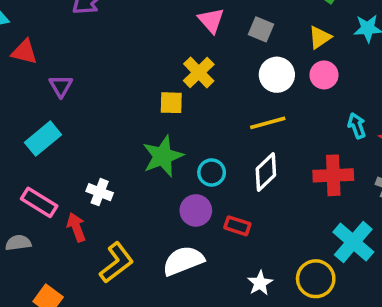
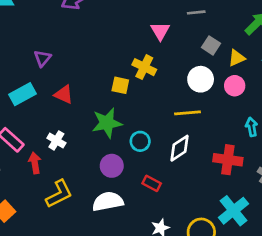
gray square: (261, 29) -> (211, 45), moved
red triangle: (24, 52) -> (64, 94), moved
yellow cross: (199, 72) -> (144, 67), turned -30
purple circle: (196, 210) -> (112, 166), moved

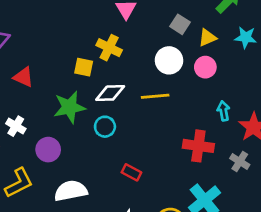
white diamond: (180, 148) -> (110, 93), moved, turned 32
purple circle: (112, 166) -> (48, 150), moved
red rectangle: (152, 183) -> (131, 172), moved

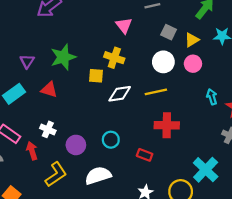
green star: (69, 107) -> (63, 57), moved
cyan circle: (105, 127) -> (111, 140), moved
red cross: (198, 146) -> (167, 125), moved

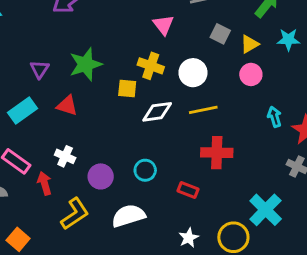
white circle: (163, 62) -> (193, 73), moved

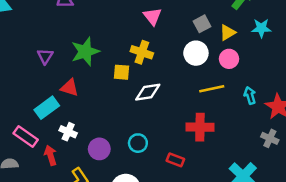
gray square: (220, 34) -> (202, 24), turned 36
white circle: (193, 73) -> (196, 53), moved
cyan rectangle: (23, 110) -> (47, 108), moved
yellow line: (203, 110) -> (212, 89), moved

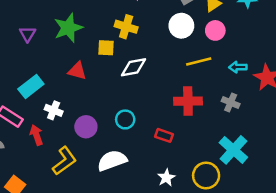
red triangle: (70, 88) -> (77, 71), moved
cyan arrow: (250, 95) -> (238, 67), turned -72
gray cross: (270, 138) -> (231, 103), moved

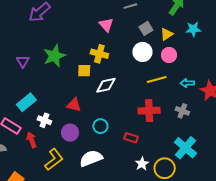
red triangle: (77, 71) -> (74, 105), moved
white star: (166, 178) -> (142, 164), moved

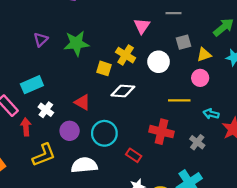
white circle: (142, 52) -> (159, 62), moved
cyan circle: (100, 126) -> (104, 133), size x1.5

